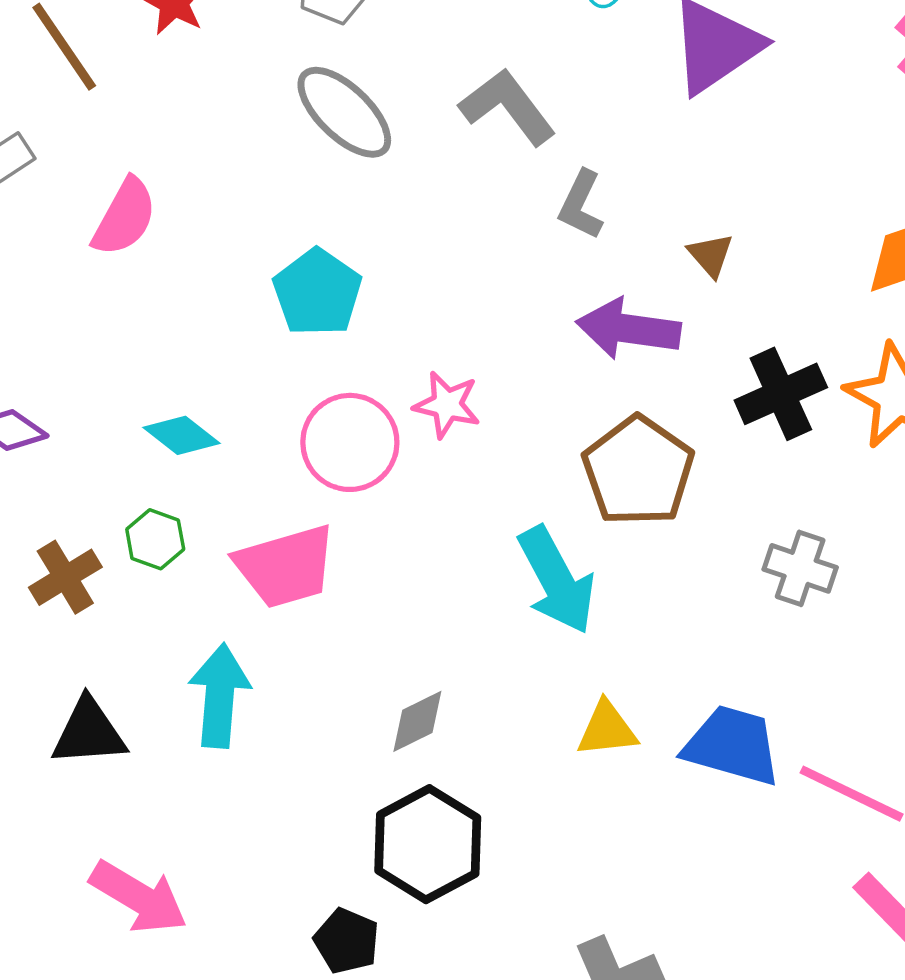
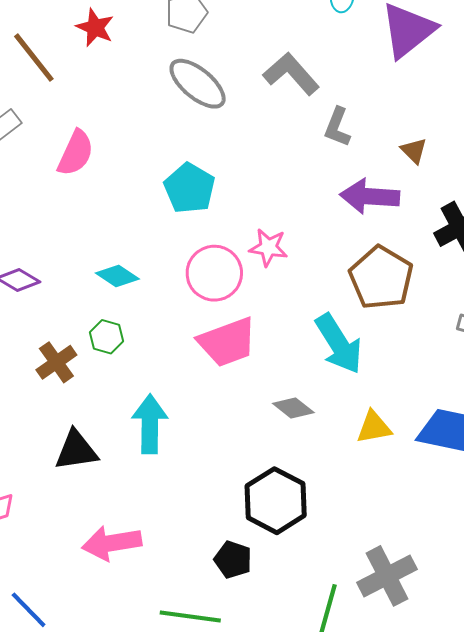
pink trapezoid: (286, 566) -> (227, 342), moved
gray diamond: (417, 721) -> (293, 408), moved, turned 69
pink arrow: (139, 897) -> (112, 543), turned 144

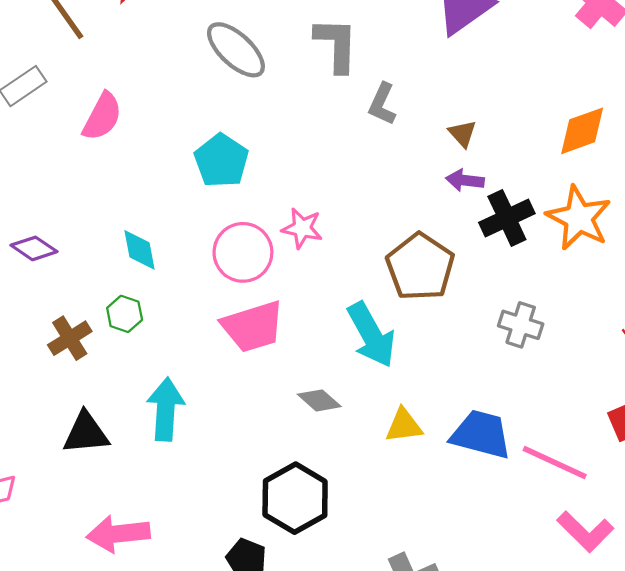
gray L-shape: (291, 74) -> (336, 45), turned 40
purple arrow: (370, 196) -> (465, 180), moved, size x0.6
cyan diamond: (117, 276) -> (140, 250), turned 42

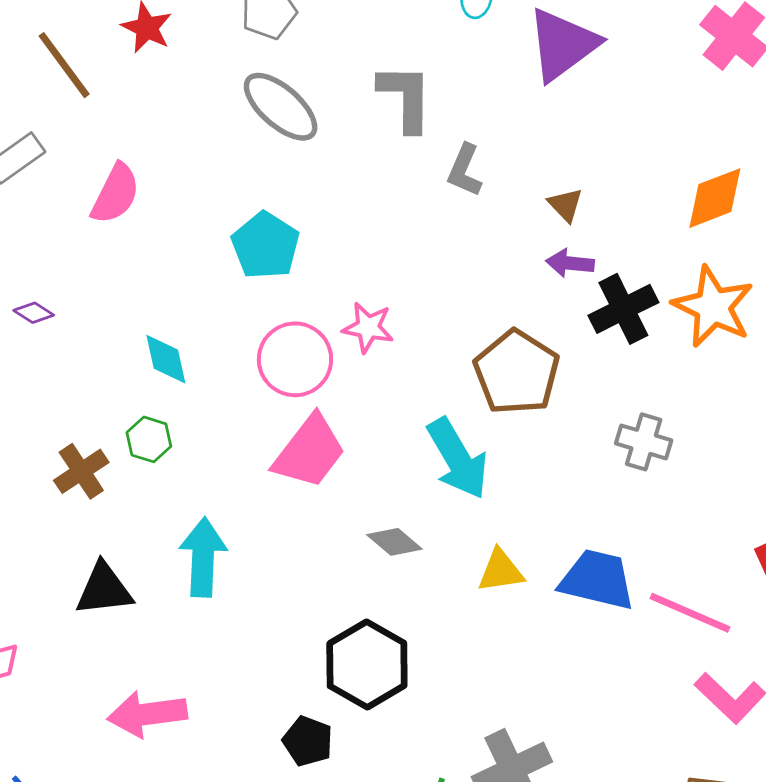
purple diamond: (34, 248) -> (34, 313), moved, size x0.7
pink trapezoid: (253, 327) -> (309, 452), turned -34

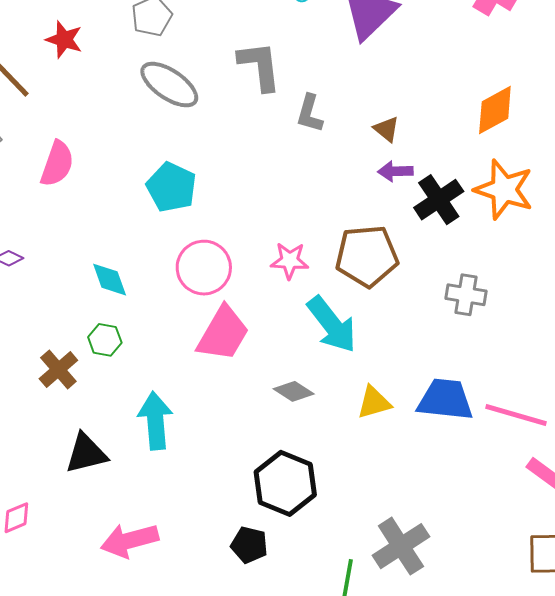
pink star: (368, 327) -> (290, 261), moved
brown pentagon: (517, 372) -> (367, 256), turned -30

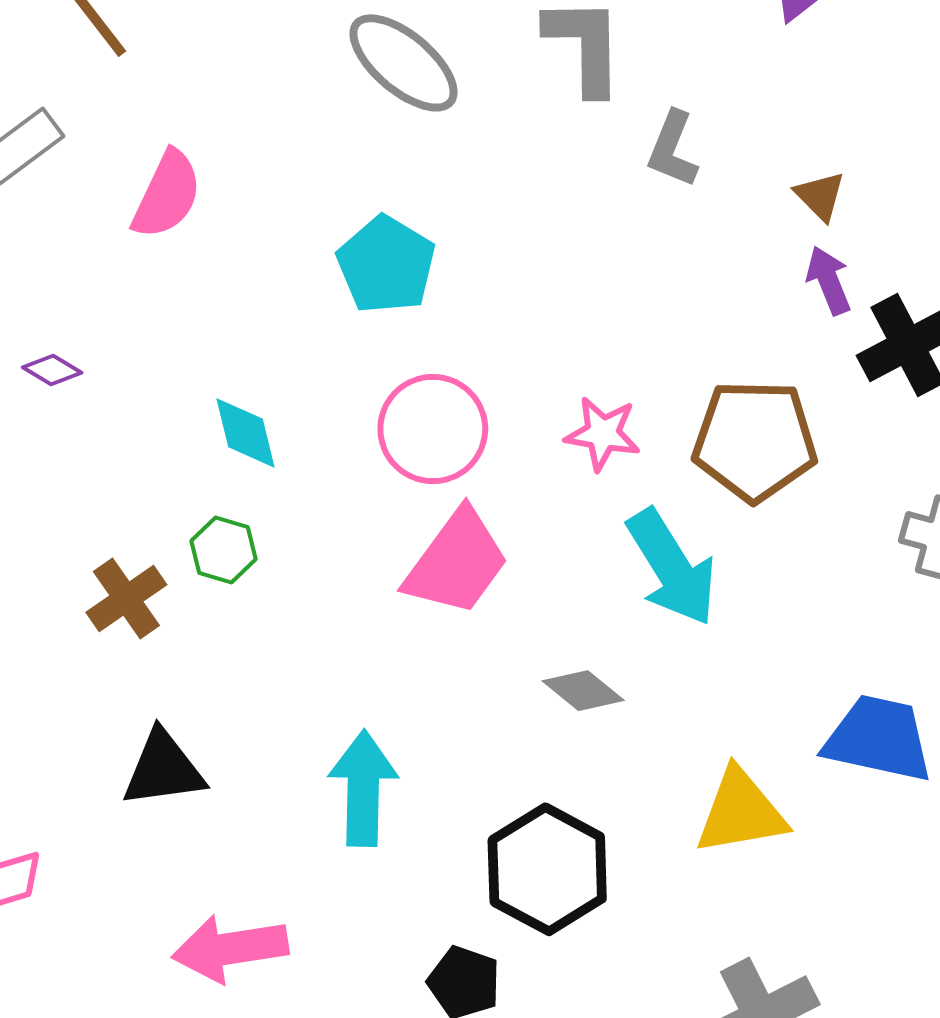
purple arrow: (395, 171) -> (829, 280), turned 64
yellow triangle: (374, 402) -> (741, 812), moved, size x1.4
cyan arrow: (155, 421) -> (363, 788), moved

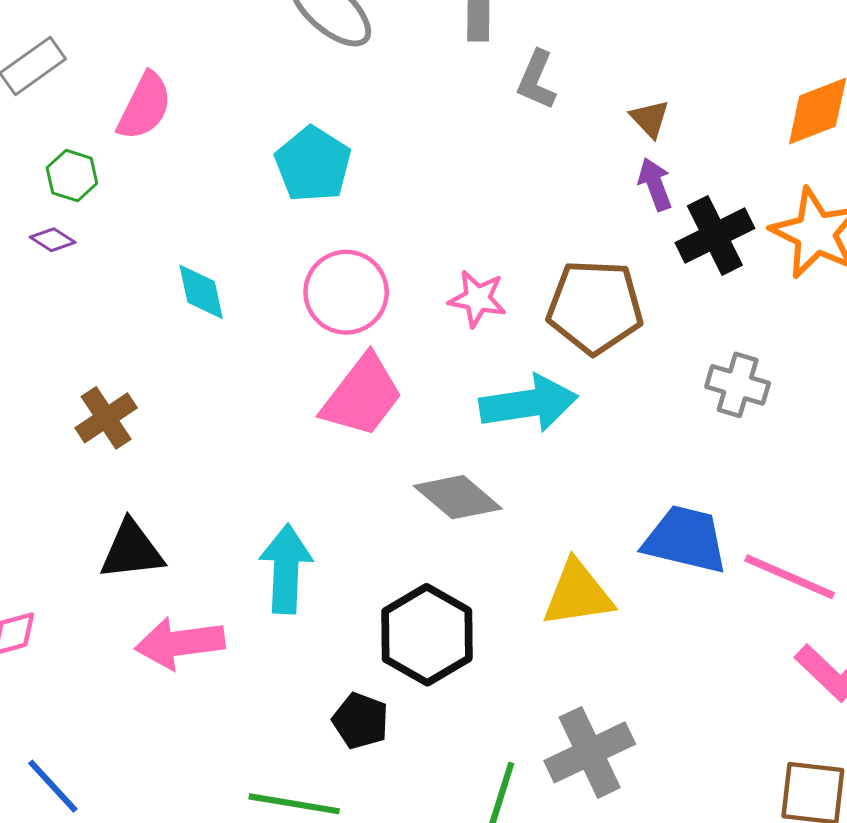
green hexagon: (224, 550) -> (72, 176), moved
cyan arrow: (672, 567) -> (529, 403), turned -68
gray diamond: (583, 691) -> (458, 497), size x1.4
pink arrow: (230, 948) -> (180, 643), moved

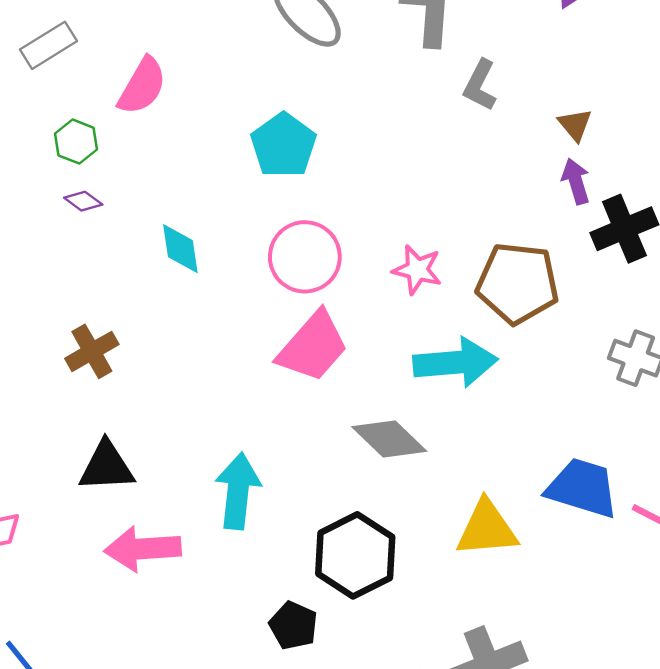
purple diamond: (53, 240) -> (83, 201), moved

